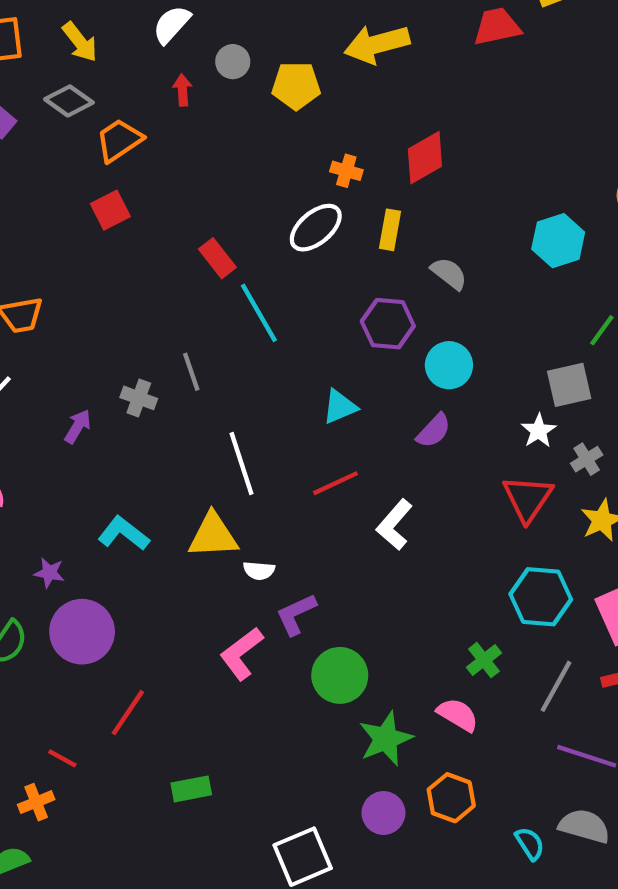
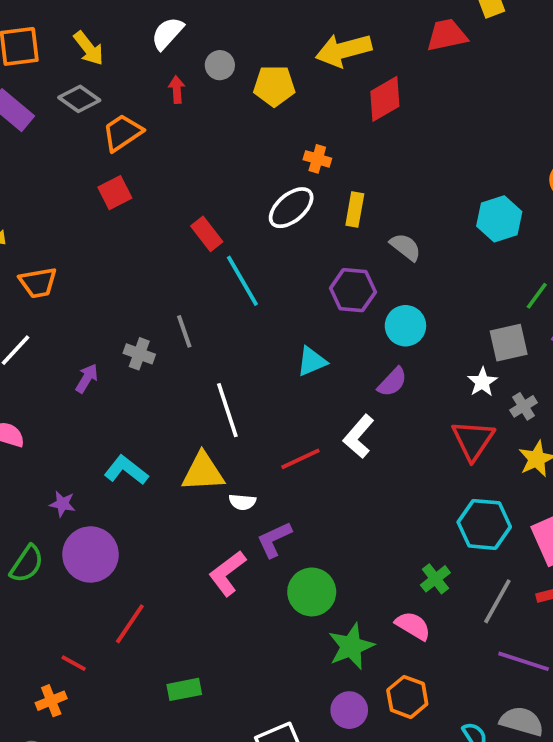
red diamond: (425, 158) -> (385, 99), moved
red line: (335, 483) -> (300, 459), moved
white L-shape: (394, 525) -> (359, 436), moved

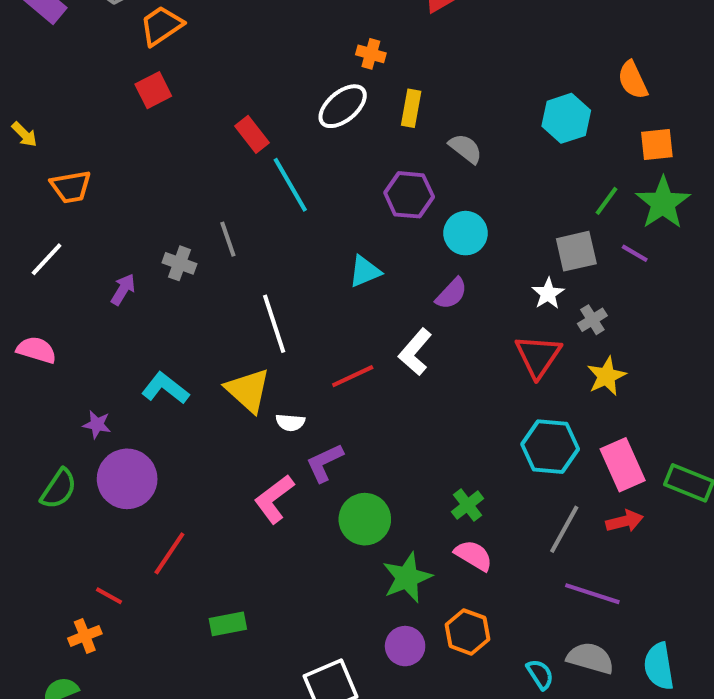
yellow triangle: (203, 472) -> (248, 390), turned 45
green cross: (435, 579) -> (468, 505), moved

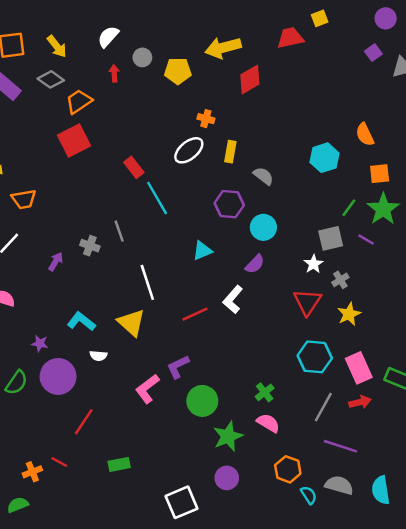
red square: (153, 90) -> (74, 141), size x1.5
white semicircle: (290, 422) -> (98, 356), moved
red line: (109, 596) -> (59, 462), moved
orange hexagon: (468, 632) -> (288, 469), moved

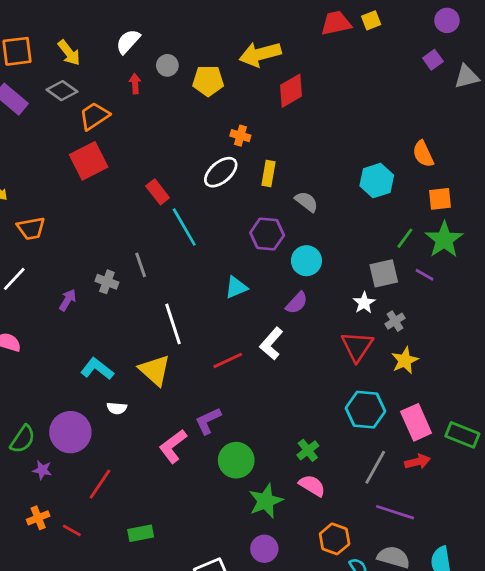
red trapezoid: (290, 38) -> (336, 23), moved
purple star: (40, 343) -> (42, 470), moved
orange cross: (32, 472) -> (38, 518), moved

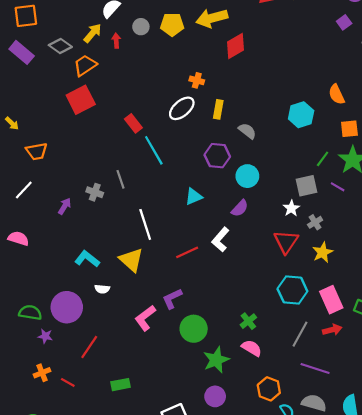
yellow arrow: (69, 53) -> (93, 33), moved, turned -102
yellow pentagon: (208, 81) -> (172, 24), moved
green semicircle: (23, 439) -> (30, 313), turned -115

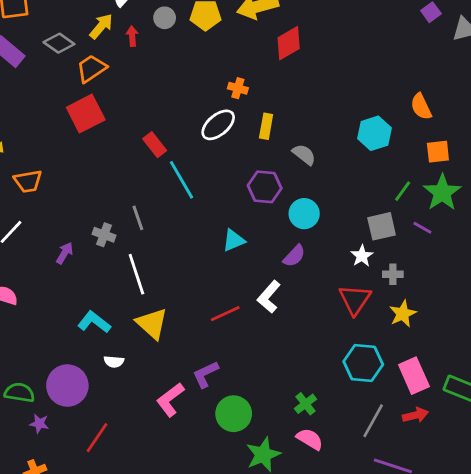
gray cross: (315, 222) -> (393, 274), turned 32
white line: (145, 224) -> (136, 274), moved

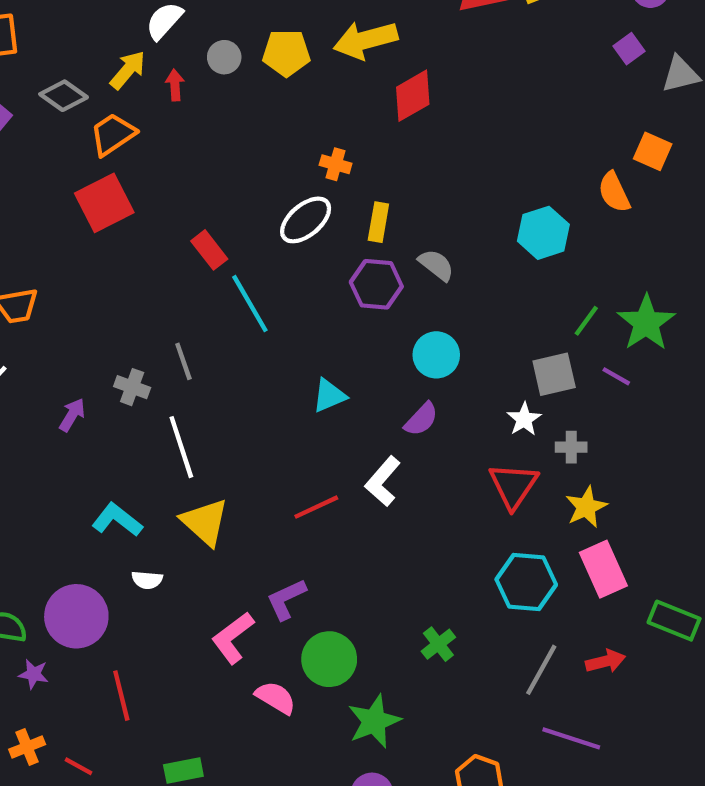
orange square: (438, 152) -> (653, 151), moved, turned 30
purple hexagon: (265, 187) -> (376, 284), moved
pink rectangle: (414, 376) -> (603, 569), moved
red line: (97, 438) -> (121, 696), turned -48
pink semicircle: (310, 439) -> (276, 698), moved

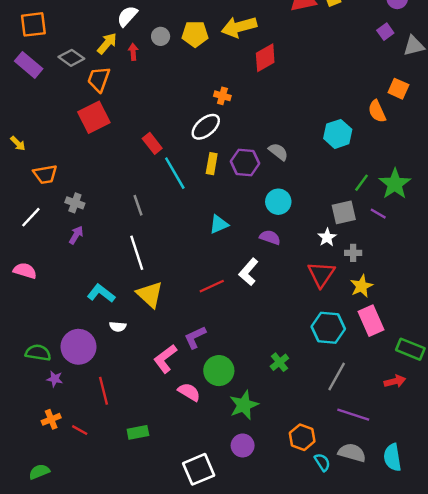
orange trapezoid: (113, 134) -> (99, 79), turned -36
yellow rectangle: (378, 222) -> (212, 164), moved
gray cross: (132, 387) -> (75, 203), moved
purple semicircle: (421, 419) -> (270, 237), turned -114
red arrow: (605, 661) -> (395, 381), moved

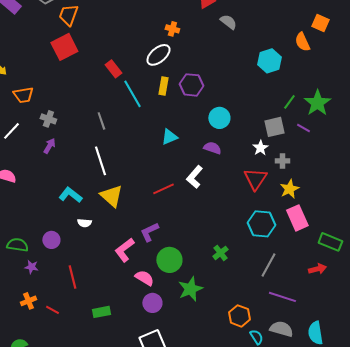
gray semicircle: (278, 152) -> (228, 22), moved
purple circle: (78, 347) -> (51, 240), size x0.6
purple circle: (243, 445) -> (152, 303), moved

